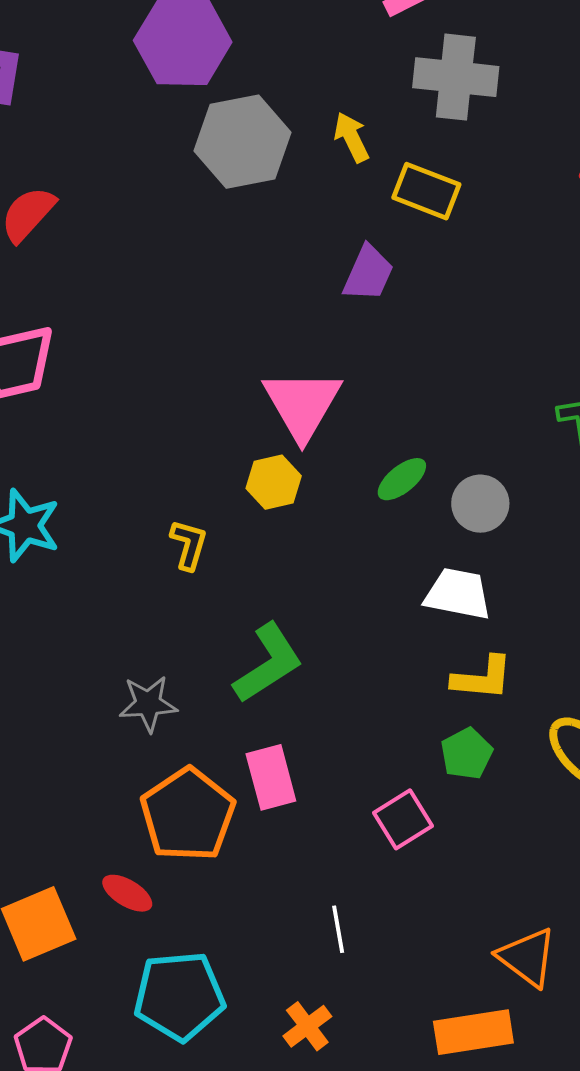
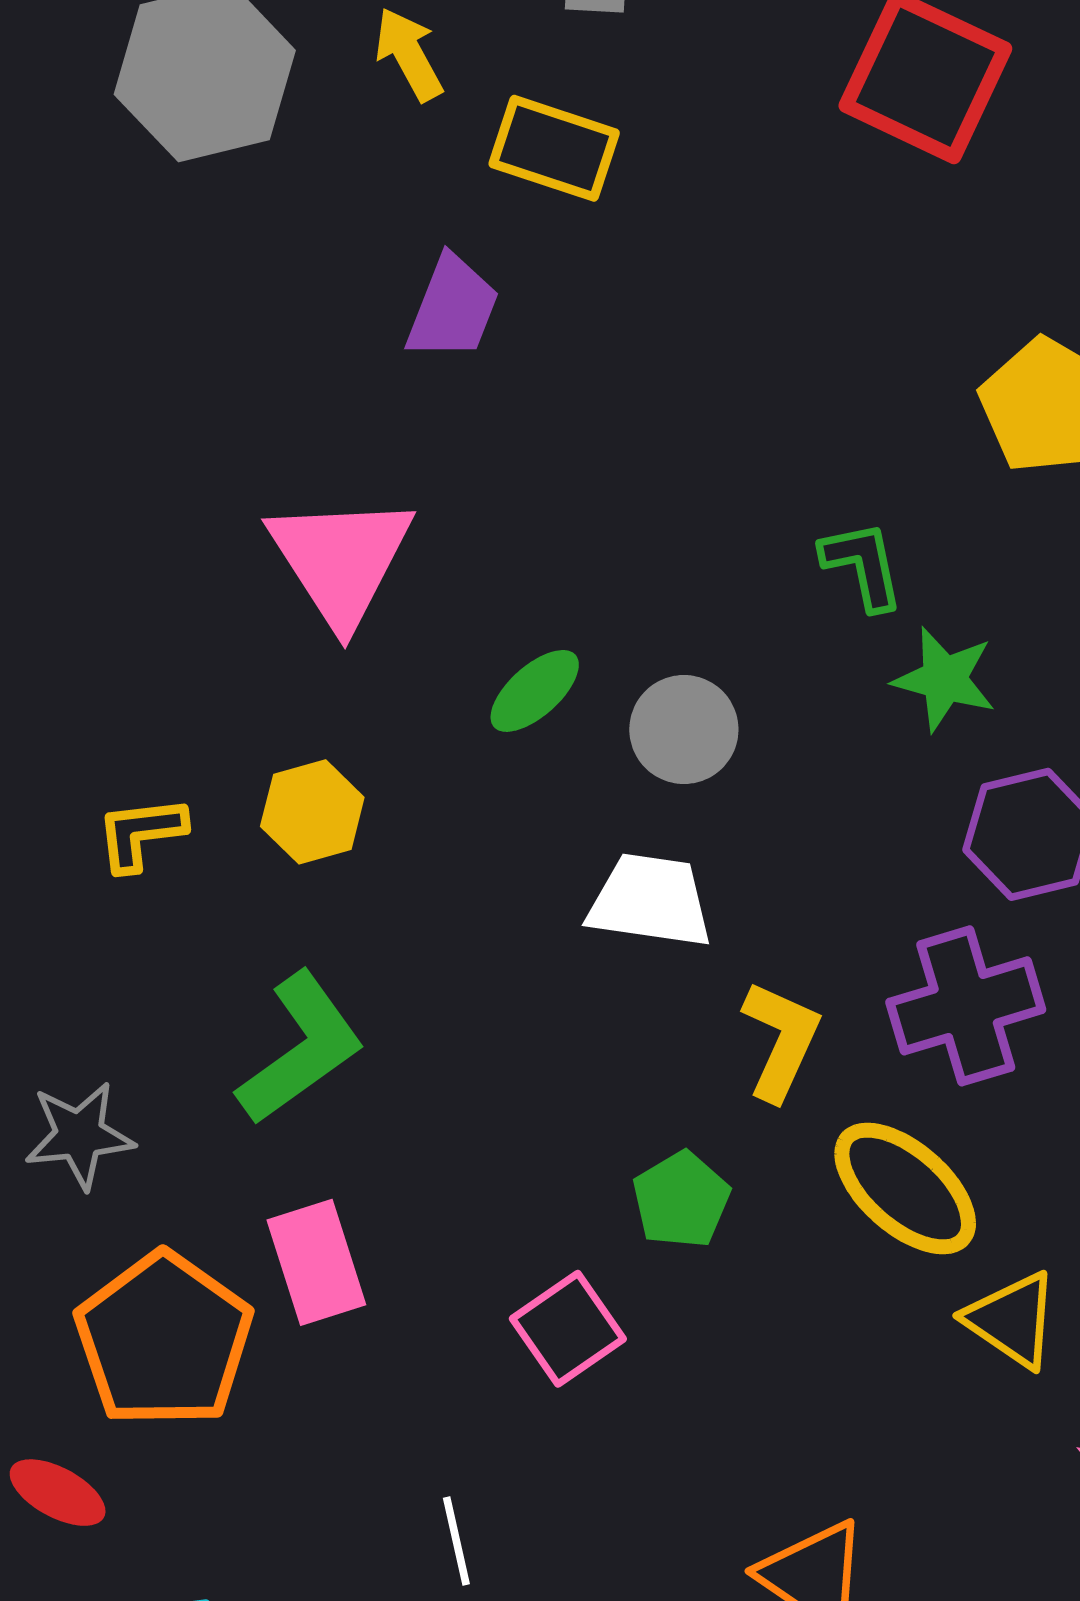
yellow hexagon: (274, 482) -> (312, 812), moved
yellow L-shape: (189, 545) -> (141, 833), turned -110
yellow L-shape: (482, 678) -> (781, 1040), moved, turned -68

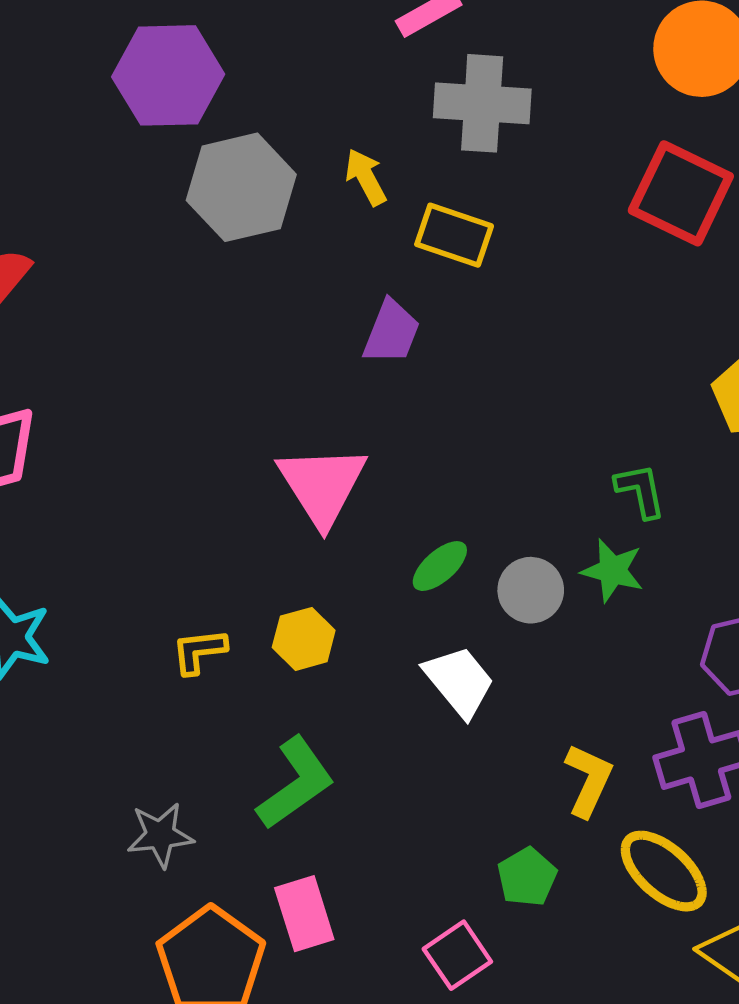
green star: (944, 679) -> (612, 570), moved
white trapezoid: (650, 901) -> (459, 681), moved, turned 42

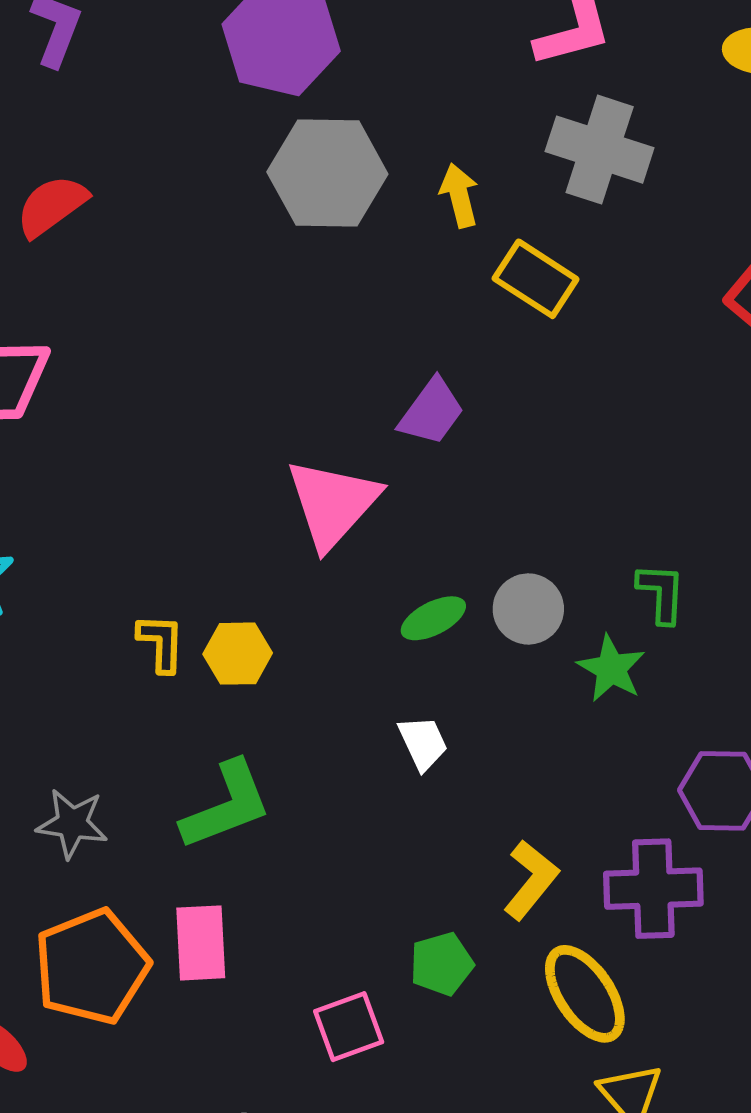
purple trapezoid: (391, 332) -> (432, 412), moved
gray circle: (531, 590) -> (528, 609), moved
yellow hexagon: (304, 639) -> (238, 654), moved
yellow L-shape: (199, 651) -> (161, 643), turned 84
white trapezoid: (459, 681) -> (423, 743), size x0.7

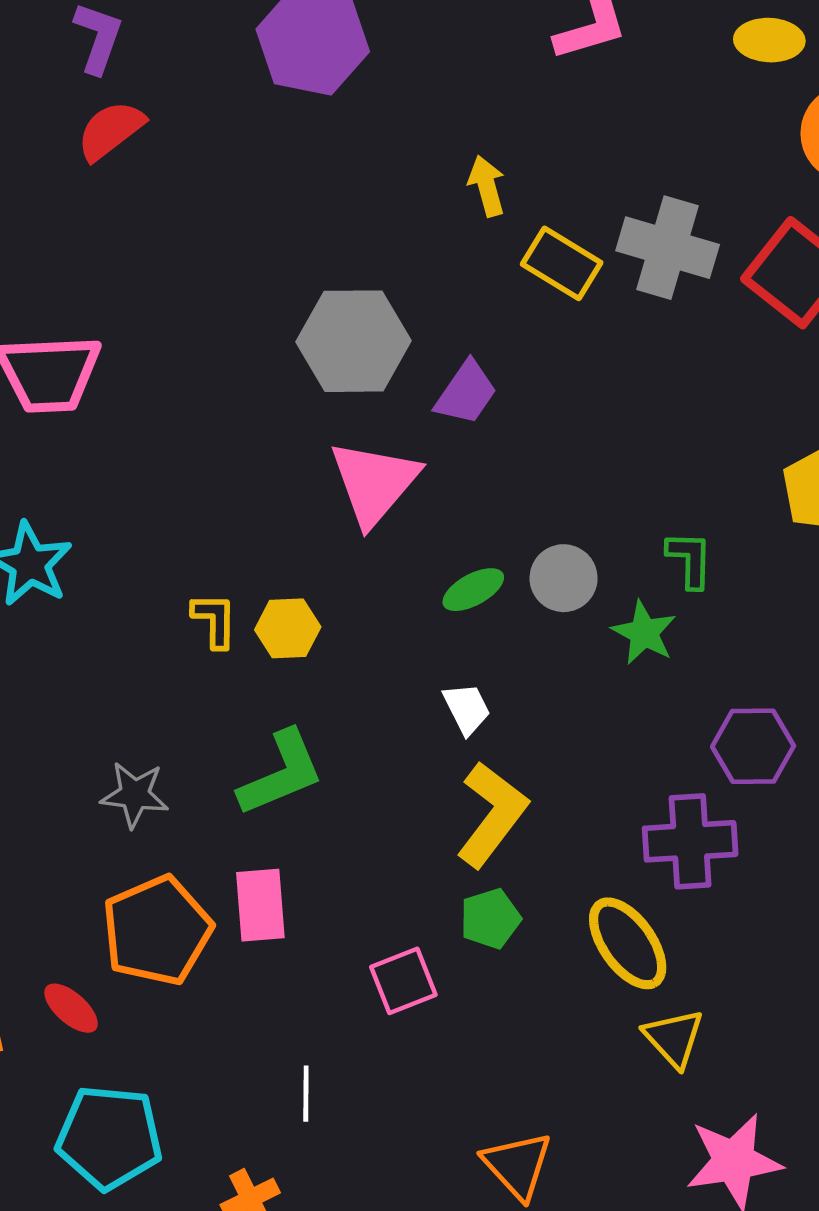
gray cross: (600, 150) -> (668, 248), moved
gray hexagon: (327, 173) -> (354, 341), moved
red semicircle: (52, 206) -> (111, 130), moved
yellow L-shape: (531, 880) -> (492, 814), moved, size x1.4

